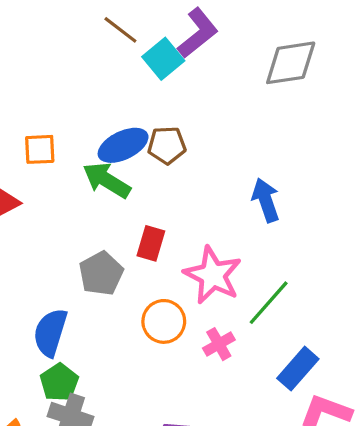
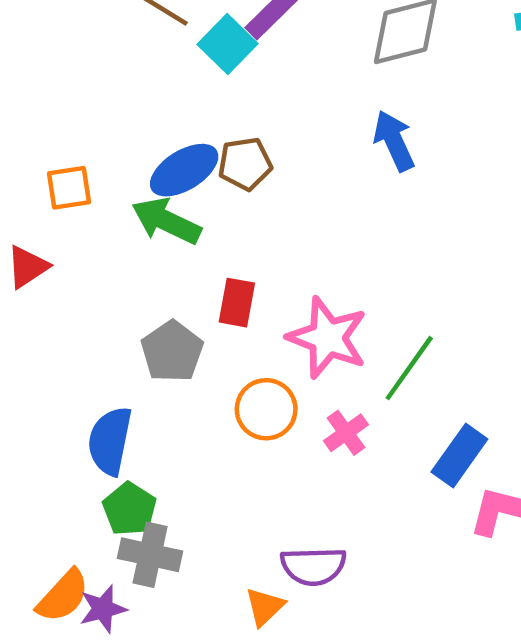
blue arrow: (266, 200) -> (394, 141), moved

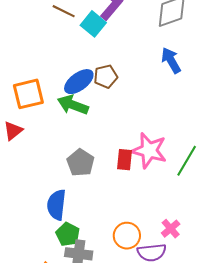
orange square: (69, 188) -> (28, 94), size x1.5
red rectangle: (237, 303) -> (124, 160), moved
orange circle: (266, 409) -> (127, 236), moved
pink cross: (346, 433) -> (171, 229), moved

